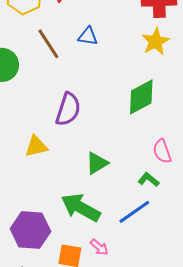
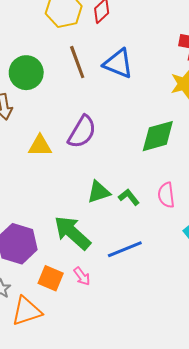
blue triangle: (88, 36) -> (118, 64), size x1.5
yellow triangle: (36, 146) -> (40, 146), moved
green L-shape: (149, 180) -> (129, 197), moved

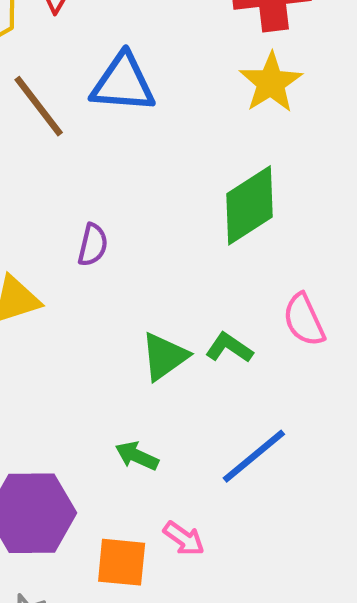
purple semicircle: (82, 132) -> (93, 245), size x0.6
green arrow: (72, 233) -> (137, 456), size x0.5

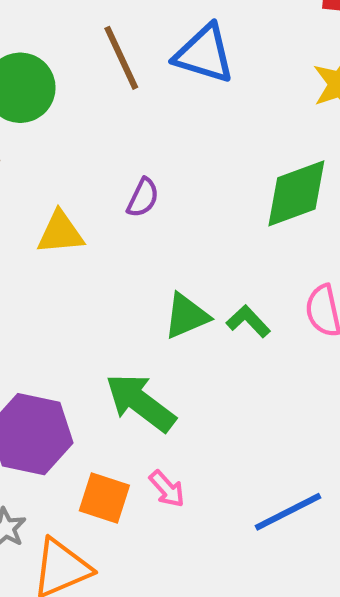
green arrow: (137, 456) -> (140, 403), size x1.8
blue line: (254, 456) -> (288, 512), moved

